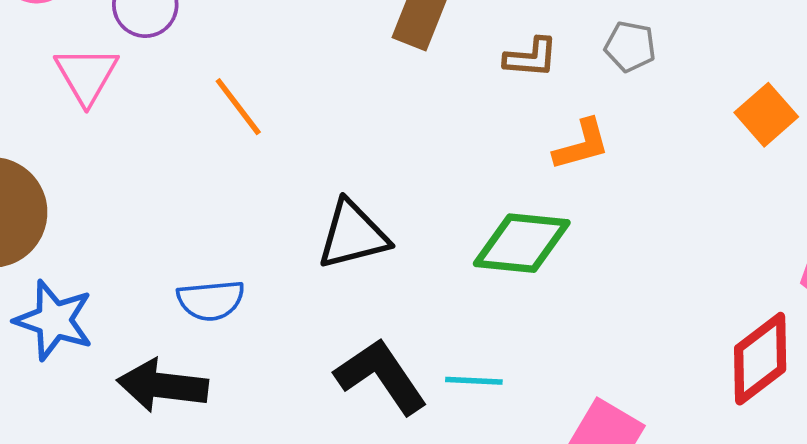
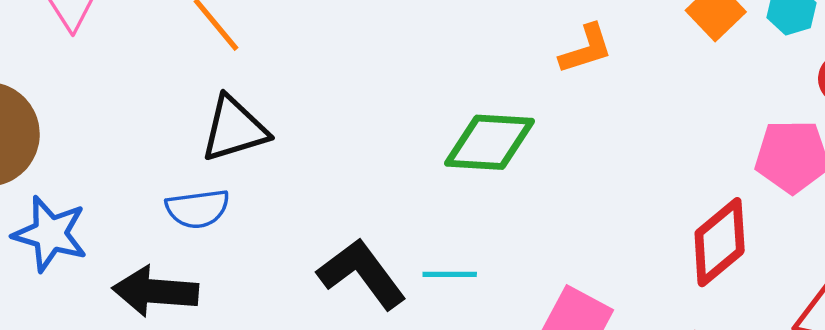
orange L-shape: (582, 145) -> (586, 49), moved
black triangle: (353, 235) -> (234, 129), moved

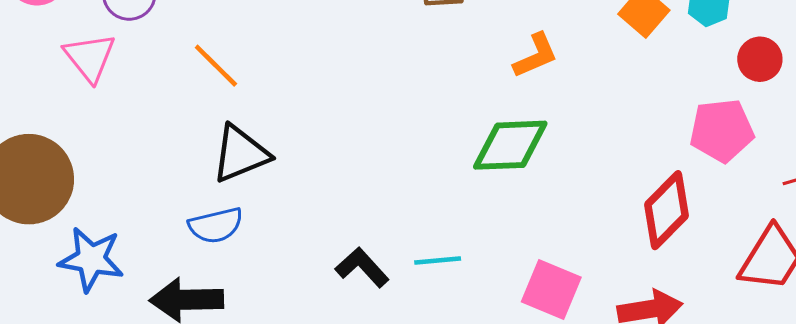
green diamond: (490, 142) -> (510, 145), moved
black L-shape: (362, 274) -> (362, 267), size x0.7

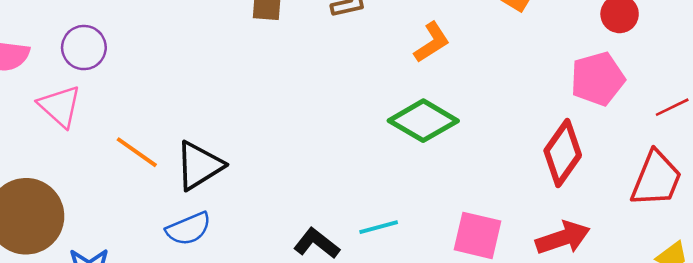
orange line: (216, 66) -> (137, 152), moved
green diamond: (510, 145) -> (423, 121), turned 42

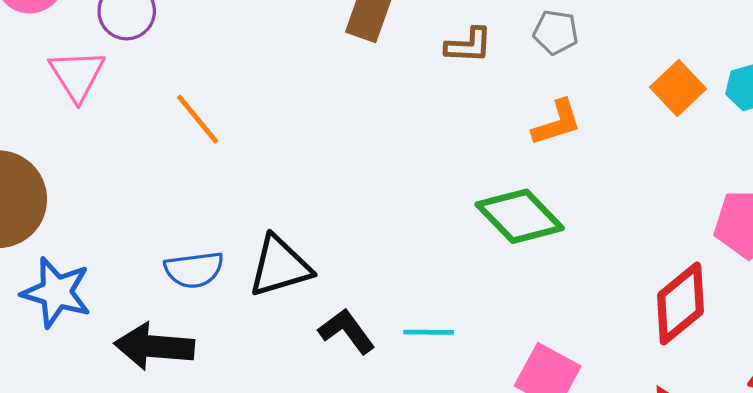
orange line: (137, 152) -> (198, 119), moved
black triangle: (199, 166) -> (280, 266), moved

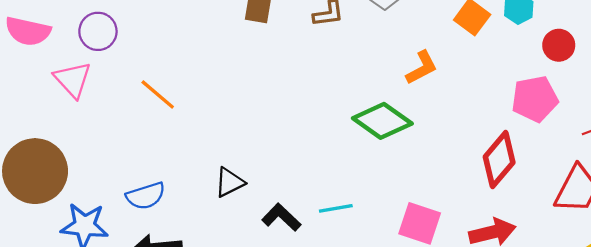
orange L-shape: (557, 123) -> (422, 68), moved
black triangle: (280, 266) -> (229, 182), size x0.7
blue semicircle: (194, 270) -> (146, 196), moved

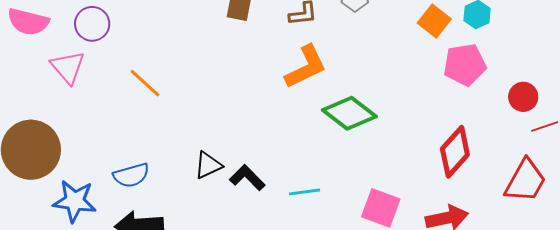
red circle: (559, 45) -> (523, 97), moved
orange L-shape: (422, 68) -> (306, 67), moved, size x1.4
pink pentagon: (535, 99) -> (465, 65), moved
black L-shape: (281, 217) -> (247, 178), moved

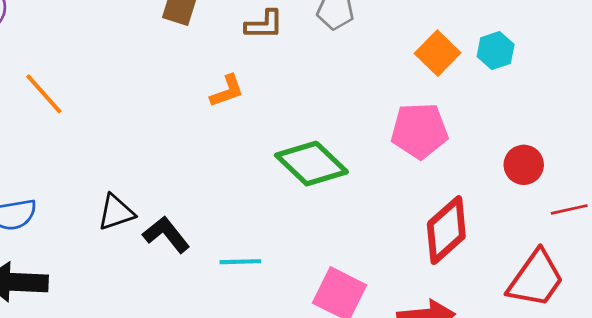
pink pentagon: (465, 65) -> (419, 131), moved
orange L-shape: (306, 67) -> (227, 91), moved, size x0.6
red circle: (523, 97) -> (524, 165), moved

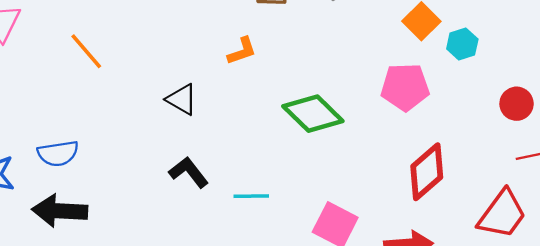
cyan hexagon: (496, 51) -> (462, 44), moved
red circle: (524, 165) -> (517, 104), moved
black triangle: (116, 212) -> (182, 99), moved, turned 48

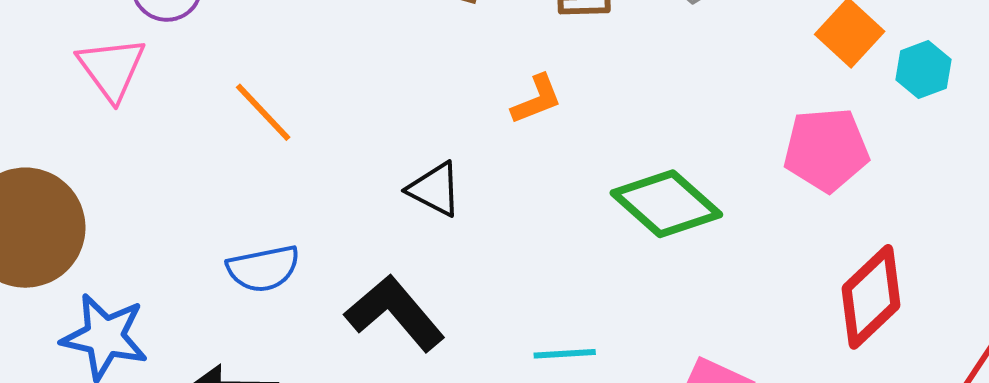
blue semicircle: (58, 153) -> (263, 269), moved
black L-shape: (189, 172) -> (395, 313), moved, size x1.4

